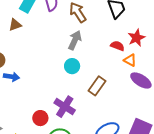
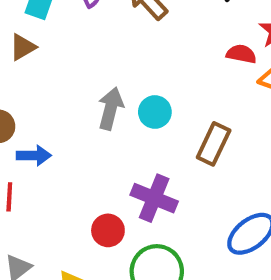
gray arrow: (75, 40) -> (111, 109), moved

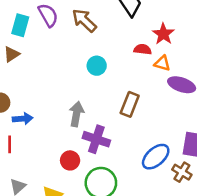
gray arrow: (111, 109) -> (76, 114), moved
cyan circle: (155, 112) -> (97, 66), moved

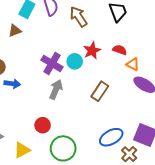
red star: (163, 34) -> (92, 51), moved
cyan circle: (97, 66) -> (75, 61), moved
purple cross: (96, 139) -> (52, 64), moved

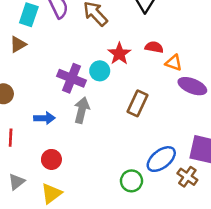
blue arrow: (12, 84) -> (44, 118), moved
red circle: (43, 125) -> (51, 159), moved
green circle: (63, 148) -> (131, 181), moved, size x0.7

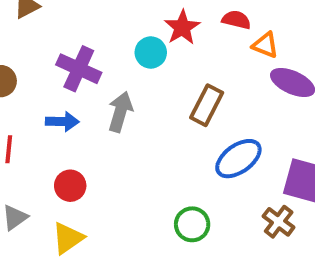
purple cross: (71, 78) -> (79, 69), moved
blue ellipse: (161, 159) -> (238, 159), moved

